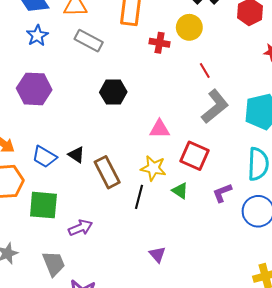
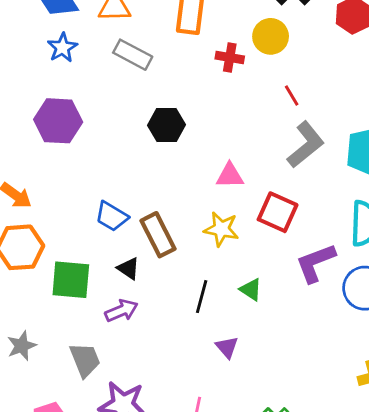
black triangle: (76, 155) -> (128, 268), moved
blue trapezoid: (44, 157) -> (112, 216), moved
green triangle: (180, 191) -> (251, 290), moved
purple L-shape: (222, 193) -> (316, 263), size x1.5
black line: (139, 197) -> (202, 297), moved

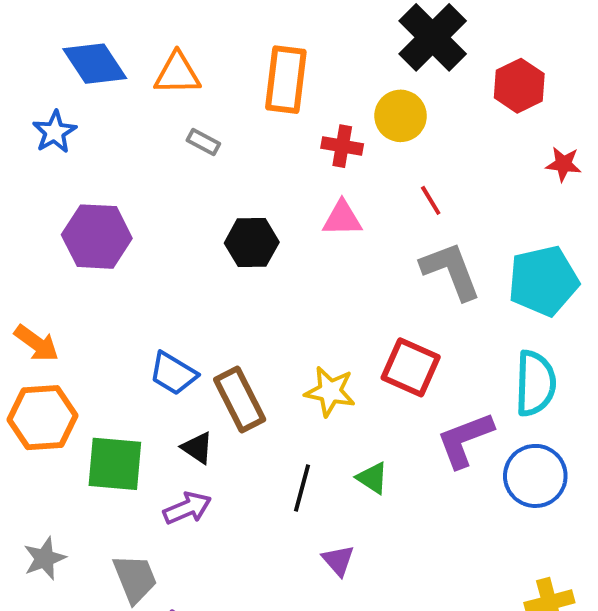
blue star: (62, 48) -> (55, 132), moved
gray rectangle: (133, 55) -> (203, 142), size x0.6
gray L-shape: (306, 145) -> (451, 271), turned -72
pink triangle: (230, 176) -> (342, 218), moved

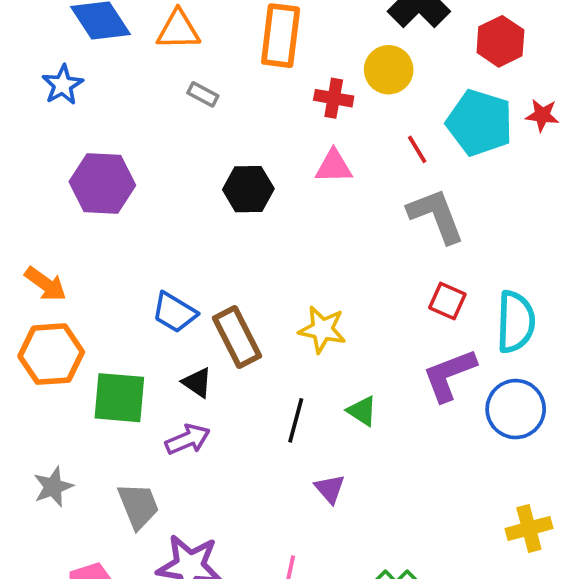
cyan pentagon: (543, 281) -> (480, 123), moved, turned 30
red square: (411, 367) -> (447, 301), moved, size x0.7

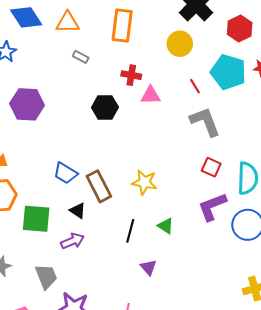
red cross: (334, 98) -> (131, 75), moved

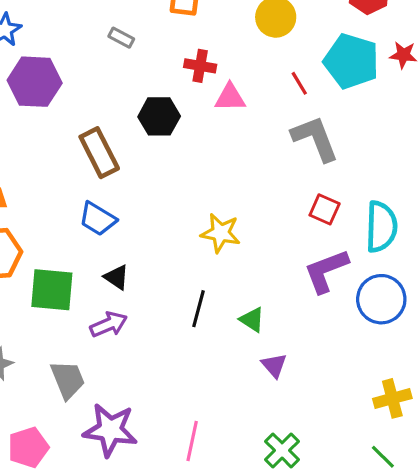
purple hexagon: (27, 104) -> (35, 82), moved
brown rectangle: (99, 186) -> (99, 153), moved
green triangle: (166, 226) -> (252, 320), moved
purple triangle: (148, 267) -> (274, 365), moved

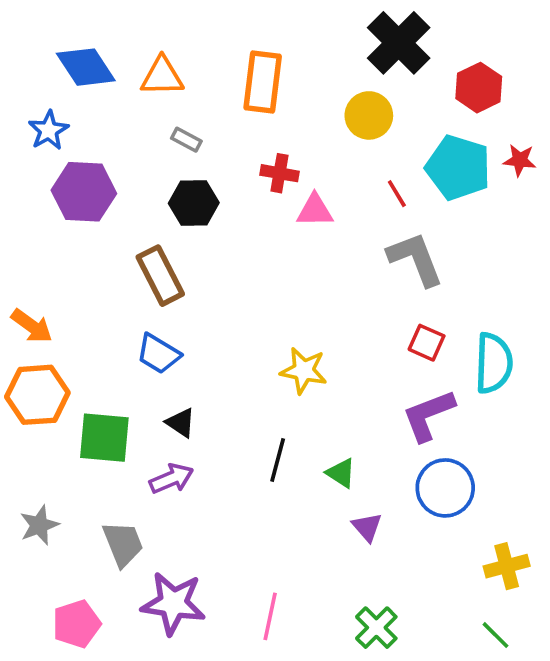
black hexagon: (159, 116) -> (194, 203), moved
blue circle: (381, 299) -> (445, 488), moved

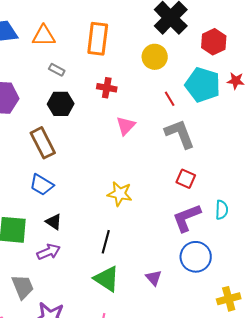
pink triangle: (315, 210) -> (126, 126), moved, turned -45
cyan semicircle: (494, 363) -> (222, 210), moved, size x0.6
green triangle: (341, 473) -> (107, 279), moved, size x1.6

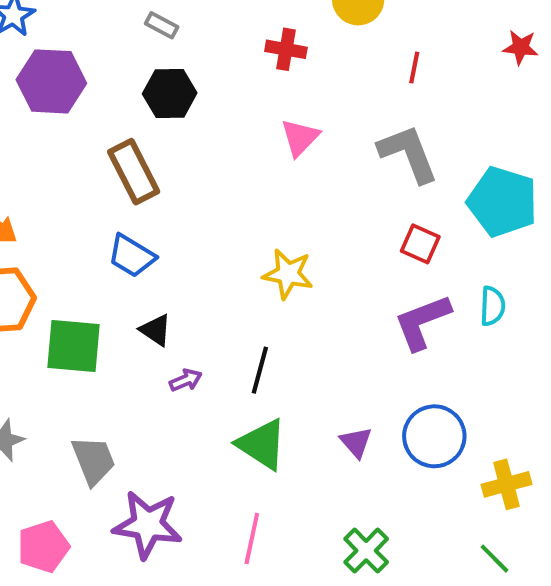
cyan pentagon: (203, 85) -> (502, 202), moved
red cross: (107, 88) -> (286, 49), moved
red line: (170, 99) -> (414, 67), moved, turned 42
purple arrow: (49, 252) -> (186, 380), moved, size x0.7
blue circle: (196, 257) -> (434, 436), moved

